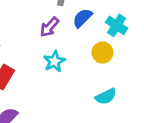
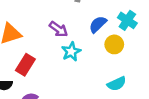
blue semicircle: (82, 18) -> (98, 24), moved
purple arrow: (49, 27) -> (58, 29), moved, turned -96

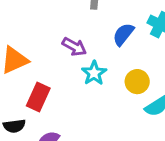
yellow circle: (114, 44) -> (137, 82), moved

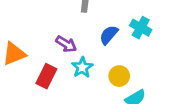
red rectangle: (38, 97) -> (46, 76), moved

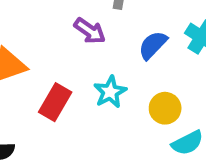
purple arrow: (66, 44) -> (90, 31), moved

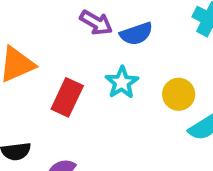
blue semicircle: (153, 45) -> (136, 34), moved, turned -148

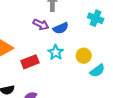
red rectangle: (67, 97) -> (30, 62), turned 48

